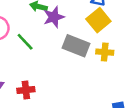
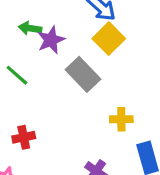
gray rectangle: (76, 46) -> (83, 74), turned 30
yellow cross: (105, 52) -> (121, 119), moved

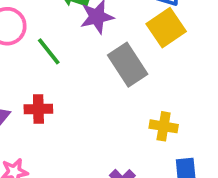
red cross: (24, 137) -> (38, 109), moved

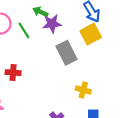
green line: (49, 51) -> (24, 31), moved

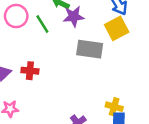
gray rectangle: (67, 53) -> (90, 49), turned -55
yellow cross: (83, 90) -> (114, 107), moved

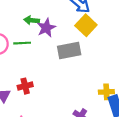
green line: (42, 24) -> (22, 43), turned -42

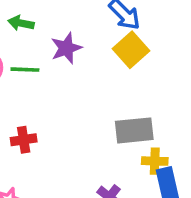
green arrow: (32, 20) -> (21, 23), moved
gray rectangle: (69, 50) -> (134, 130), moved

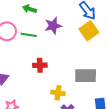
red cross: (24, 140) -> (40, 65), moved
yellow cross: (155, 161) -> (58, 93), moved

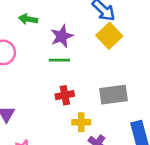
green line: (29, 35) -> (59, 60), moved
red cross: (40, 65) -> (65, 95), moved

